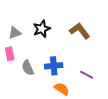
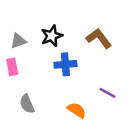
blue cross: (54, 66) -> (65, 64), moved
gray semicircle: (28, 68) -> (27, 104), moved

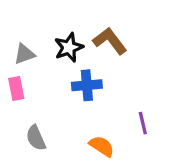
brown L-shape: (99, 38) -> (110, 41), moved
purple line: (108, 93) -> (143, 123), turned 49

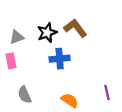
purple line: (143, 123) -> (107, 92), moved

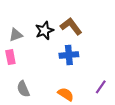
blue cross: (60, 59) -> (69, 55), moved
purple line: (107, 92) -> (101, 87), turned 48

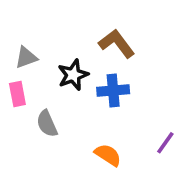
black star: (44, 31) -> (73, 75), moved
gray semicircle: (23, 89) -> (47, 124), moved

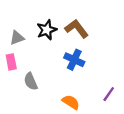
black star: (73, 75) -> (47, 30), moved
blue cross: (113, 91) -> (74, 60), turned 30

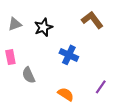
brown L-shape: (77, 29) -> (92, 20), moved
gray triangle: (17, 38) -> (15, 24), moved

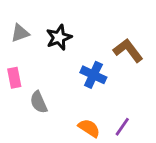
brown L-shape: (92, 20) -> (128, 50), moved
purple line: (101, 87) -> (122, 127), moved

